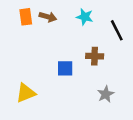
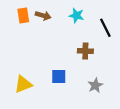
blue square: (65, 68) -> (59, 76), moved

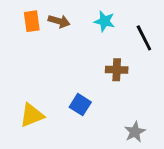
blue square: (59, 76) -> (80, 105), turned 32
gray star: (95, 85) -> (135, 132), moved

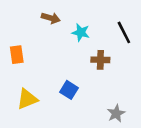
orange rectangle: (32, 21) -> (17, 55), moved
cyan star: (105, 21) -> (81, 32), moved

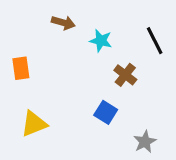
brown cross: (100, 60) -> (125, 75), turned 36
blue square: (69, 90) -> (106, 112), moved

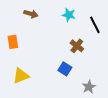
brown arrow: (63, 23) -> (31, 14), moved
cyan star: (101, 41) -> (69, 15), moved

